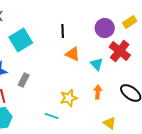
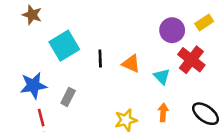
black line: (63, 31) -> (100, 58), moved

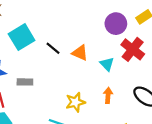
black line: (100, 58) -> (53, 48), turned -48
gray rectangle: (68, 97) -> (25, 82), turned 64

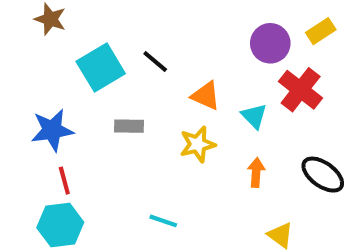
black line: (53, 48) -> (155, 61), moved
gray rectangle: (25, 82) -> (129, 126), moved
yellow star: (75, 102) -> (198, 144), moved

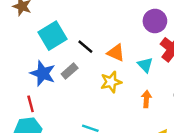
black line: (155, 61) -> (85, 47), moved
gray rectangle: (129, 126) -> (70, 71), turned -42
blue star: (52, 130) -> (43, 73), moved, turned 30

